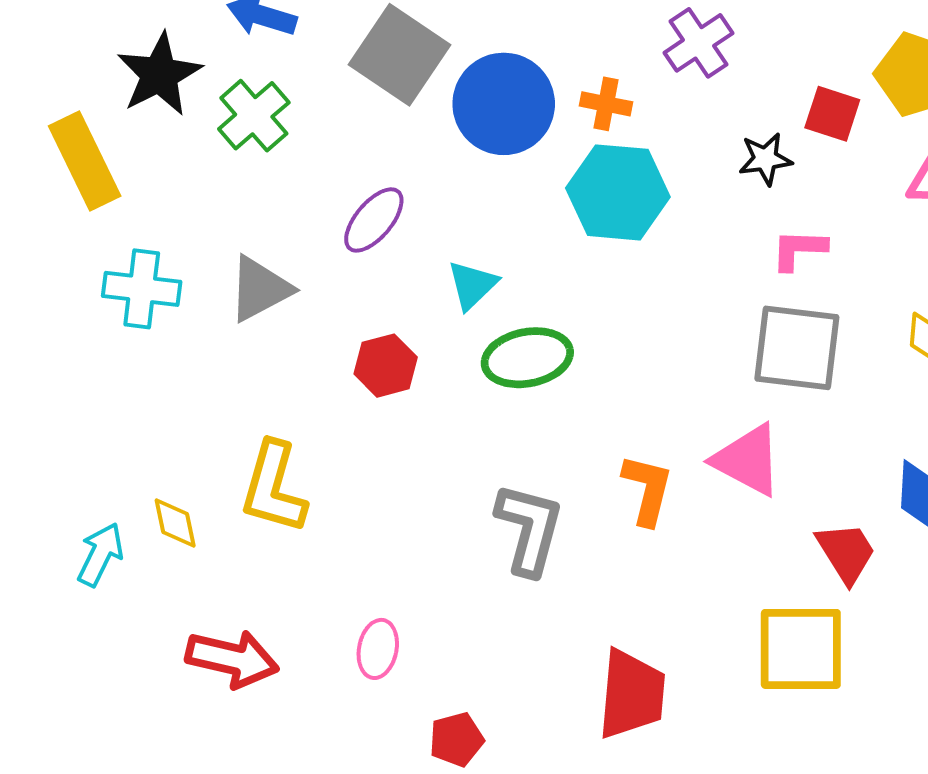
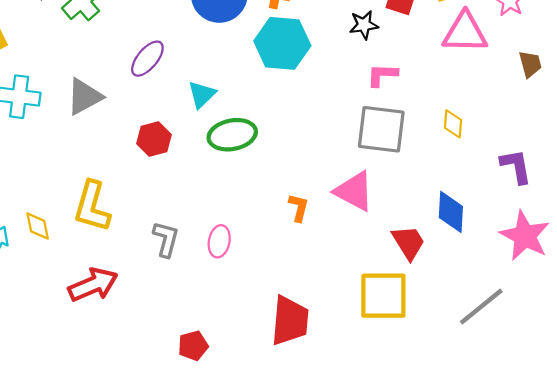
orange L-shape: (647, 490) -> (299, 208), size x0.7
gray L-shape: (529, 529) -> (166, 239), moved, size x0.7
pink ellipse: (378, 649) -> (219, 241), moved
red arrow: (232, 659) -> (93, 285), moved, turned -36

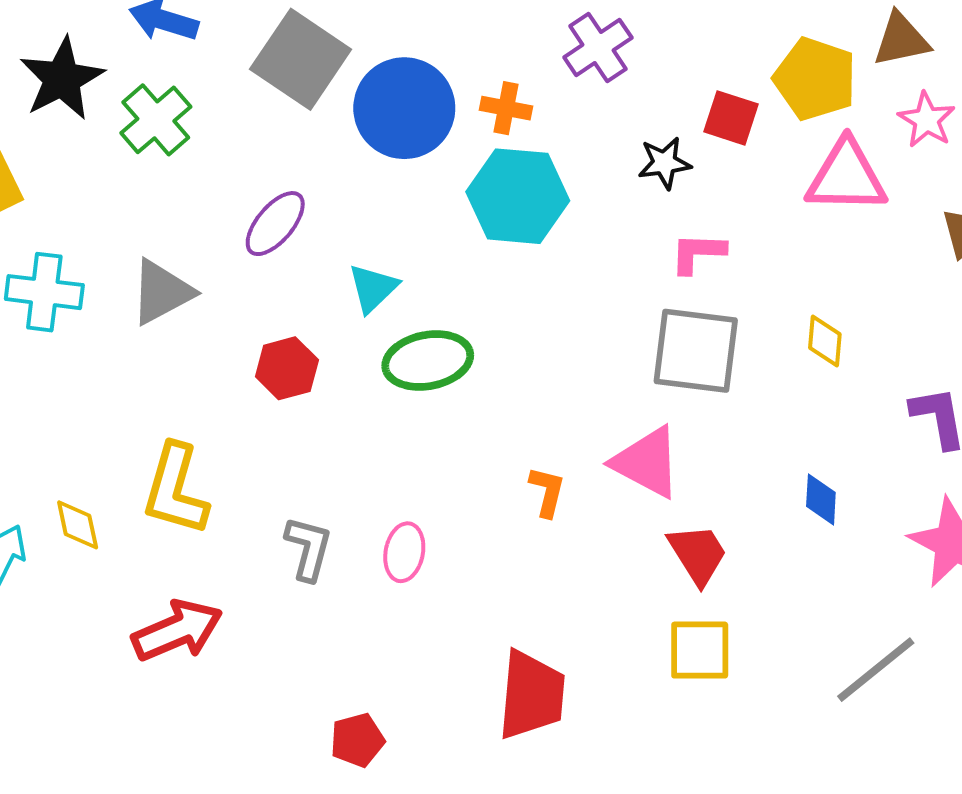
blue diamond: (451, 212) -> (821, 499), size x0.7
red trapezoid: (408, 242) -> (698, 554), moved
yellow square: (383, 296) -> (700, 650), size x0.7

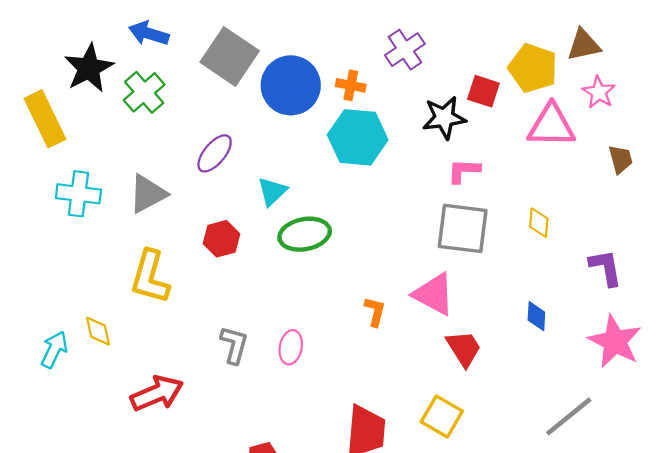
black star: (664, 163) -> (444, 118), size x1.4
yellow L-shape: (175, 490) -> (150, 277), moved
yellow square: (700, 650) -> (442, 416), moved, turned 30

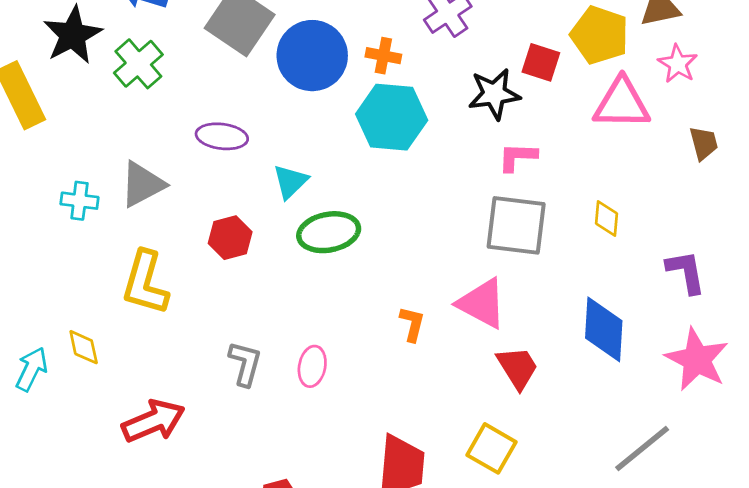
purple ellipse: (215, 153) -> (222, 136), turned 57
cyan cross: (78, 194) -> (79, 201), moved, size x0.7
blue diamond: (536, 316) -> (604, 329), size x1.8

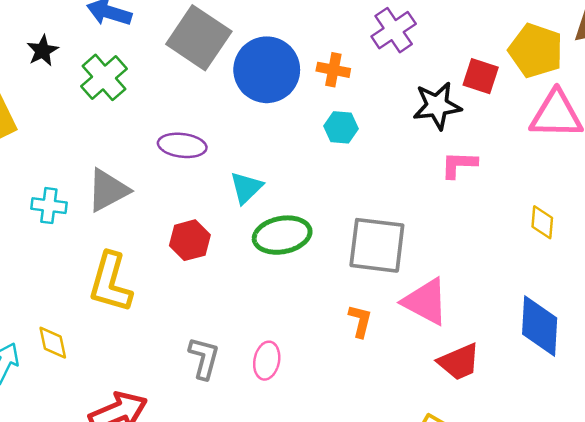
black star: (73, 35) -> (43, 51), size x0.6
cyan hexagon: (392, 117) -> (341, 127), size x0.5
gray square: (516, 225) -> (377, 245), moved
red trapezoid: (518, 368) -> (459, 362), turned 99

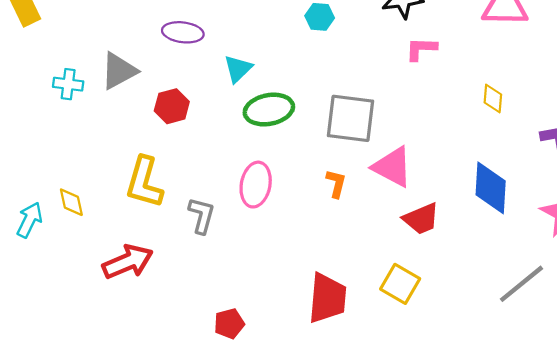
red hexagon: (190, 240) -> (172, 106), moved
yellow L-shape: (110, 282) -> (144, 182), moved
pink ellipse: (267, 361) -> (256, 185), moved, size x1.4

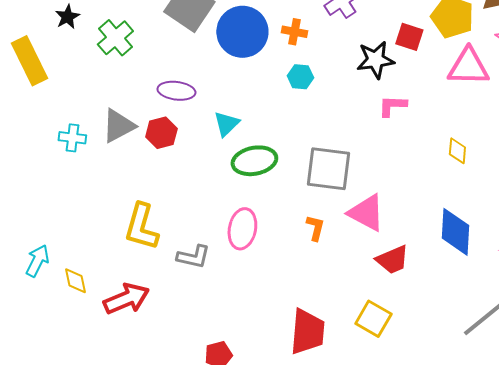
red hexagon: (172, 106) -> (161, 133), moved
yellow diamond: (71, 202) -> (75, 281), moved
gray L-shape: (202, 215) -> (193, 257), turned 88

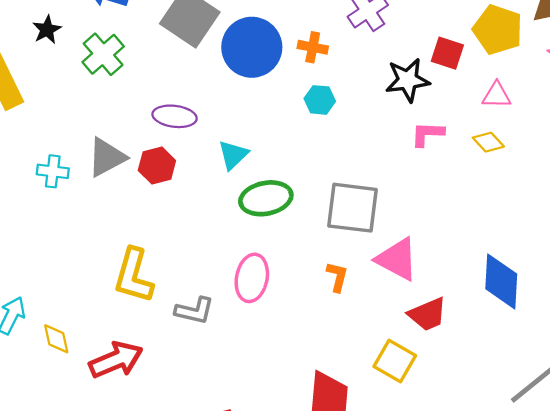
pink triangle: (468, 67) -> (497, 95), moved, size x0.6
yellow diamond: (457, 151) -> (488, 142), moved, turned -48
yellow square: (373, 319) -> (395, 361), moved

